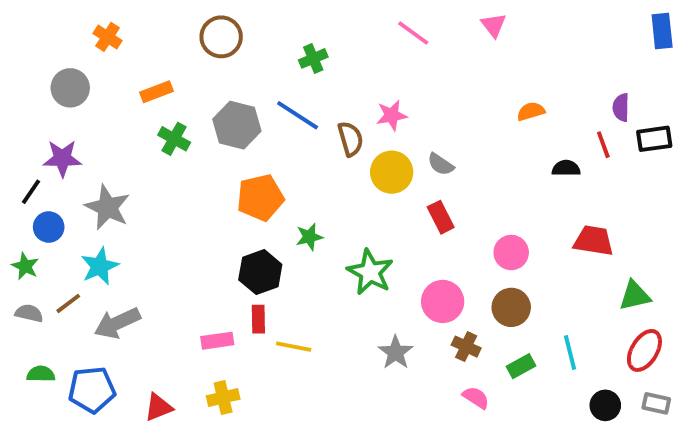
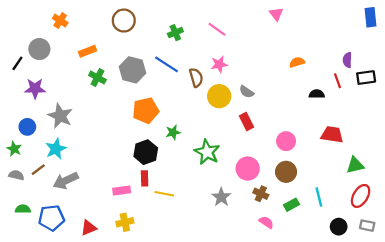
pink line: (413, 33) -> (217, 29), moved
black line: (31, 192) -> (17, 63), moved

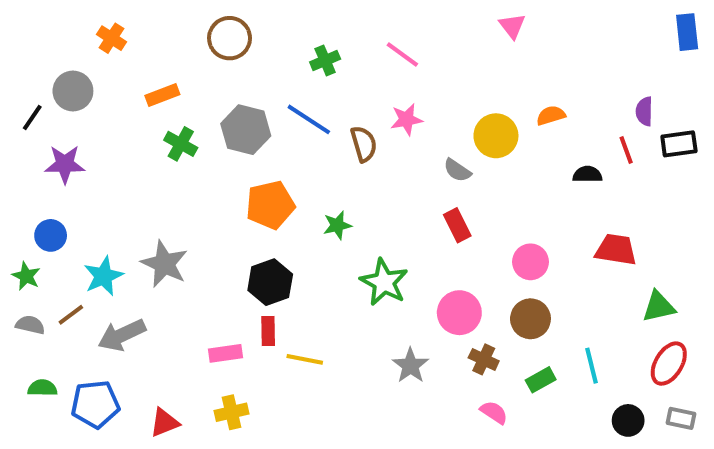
yellow circle: (219, 96) -> (496, 136), moved
gray star: (60, 116) -> (164, 264), moved
green star: (173, 132) -> (337, 225), moved

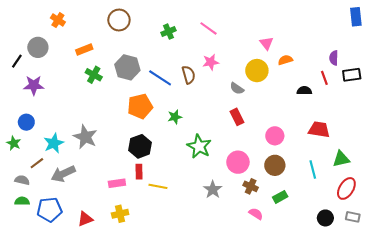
pink triangle: (512, 26) -> (266, 43), moved
blue line: (309, 119) -> (160, 78), moved
gray semicircle: (30, 325) -> (22, 180), moved
cyan line: (591, 366) -> (313, 170), moved

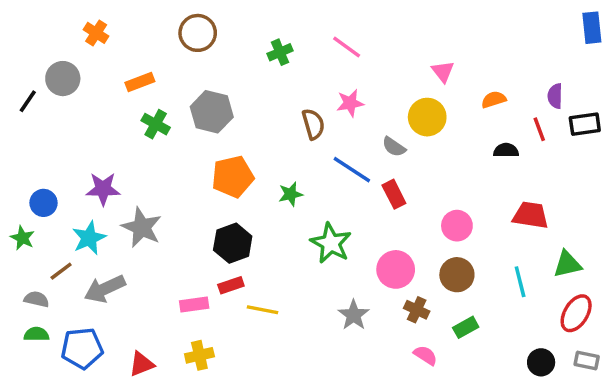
orange semicircle: (285, 60) -> (494, 100), moved
blue line: (160, 78) -> (352, 170), moved
purple star: (34, 85) -> (103, 189), moved
red rectangle: (139, 172) -> (231, 285), turned 72

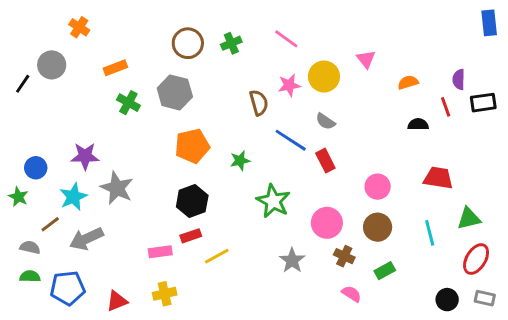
brown circle: (198, 33) -> (188, 43), moved
yellow circle: (427, 117) -> (324, 77), moved
yellow line: (262, 310) -> (217, 256), turned -40

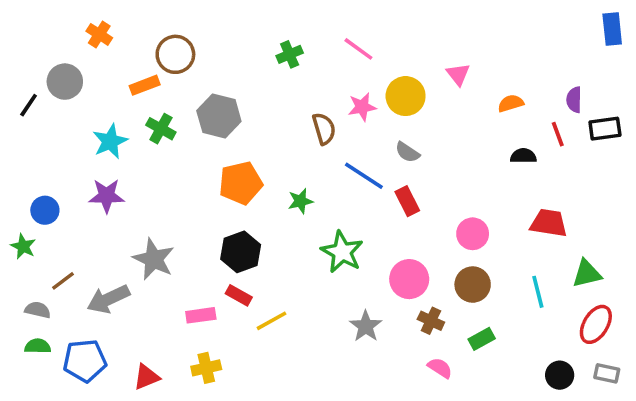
brown circle: (188, 43) -> (175, 54), moved
gray star: (117, 188) -> (154, 259), moved
cyan star: (73, 197) -> (110, 141), moved
red rectangle: (191, 236) -> (239, 295), turned 48

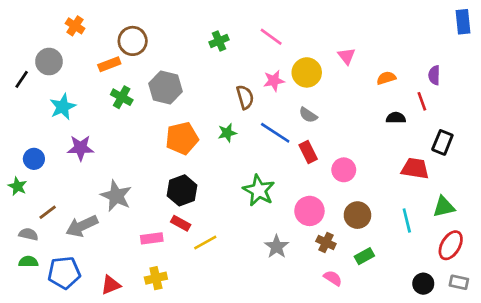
black rectangle: (605, 129) -> (442, 142), moved, turned -60
cyan star: (110, 141) -> (63, 107), moved
green star: (300, 201) -> (227, 133), moved
pink circle: (473, 234) -> (344, 170), moved

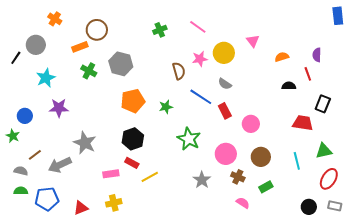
green star: (227, 133) -> (166, 107), moved

